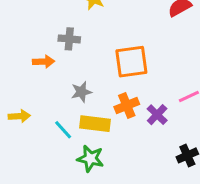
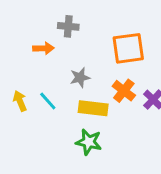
orange cross: (127, 106) -> (124, 91), turned -30
yellow arrow: (19, 116) -> (20, 101), turned -108
cyan line: (63, 130) -> (48, 101), moved

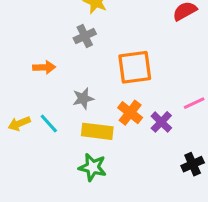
gray cross: (68, 26) -> (85, 36), moved, turned -30
yellow arrow: (20, 101) -> (19, 124), turned -90

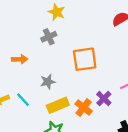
orange cross: (130, 113) -> (84, 107), moved
yellow rectangle: (97, 131) -> (58, 105), turned -30

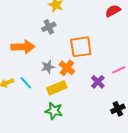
orange arrow: (20, 59) -> (23, 47), size x1.6
orange cross: (84, 107) -> (67, 68), moved

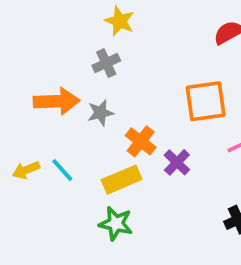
orange square: (81, 47) -> (206, 101), moved
gray star: (48, 67) -> (100, 113), moved
purple cross: (98, 82) -> (177, 162), moved

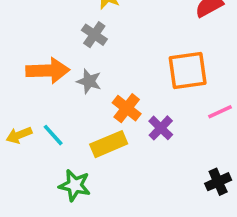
gray cross: (106, 63) -> (94, 35), turned -30
gray star: (100, 113) -> (89, 81), turned 30
green star: (116, 224) -> (75, 185), moved

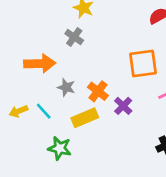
gray star: (89, 81) -> (66, 87), moved

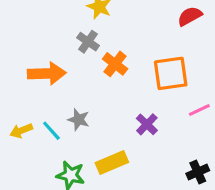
gray star: (66, 87) -> (78, 120), moved
orange cross: (98, 91) -> (115, 64), moved
yellow rectangle: (85, 118) -> (112, 162), moved

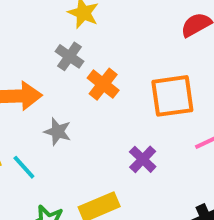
gray star: (78, 120) -> (58, 132), moved

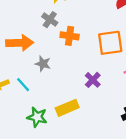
orange cross: (103, 84) -> (70, 36), turned -30

